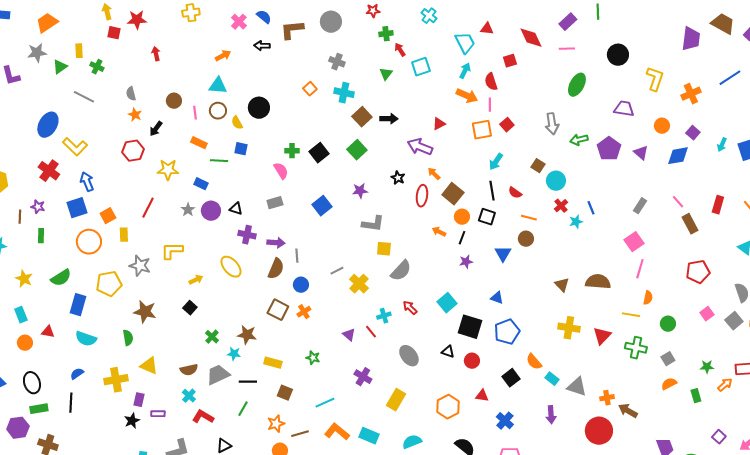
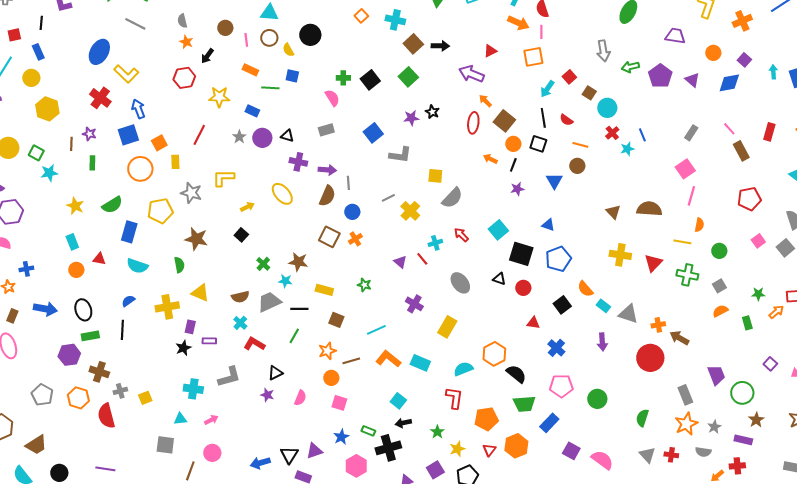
red square: (507, 125) -> (569, 77), moved
cyan arrow: (722, 145) -> (773, 72), turned 152
black star: (398, 178) -> (432, 112), moved
gray L-shape: (373, 224) -> (400, 155), moved
orange hexagon: (448, 407) -> (494, 354), moved

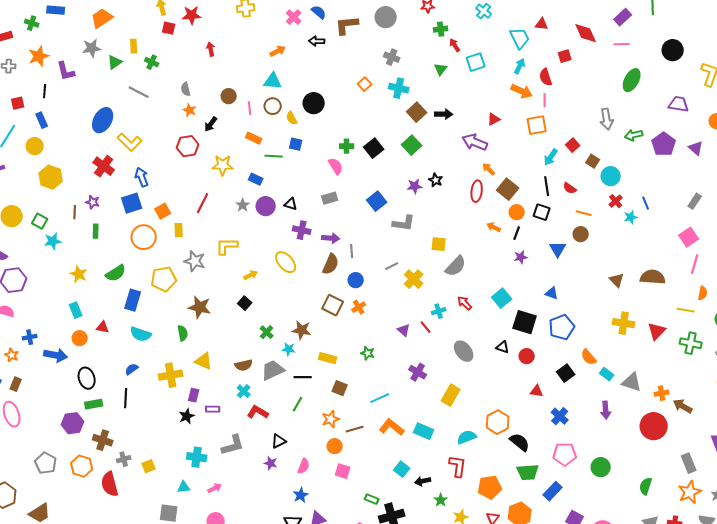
blue arrow: (45, 309) -> (56, 355), moved
black arrow: (403, 423) -> (423, 481), moved
blue star: (341, 437) -> (301, 495), moved

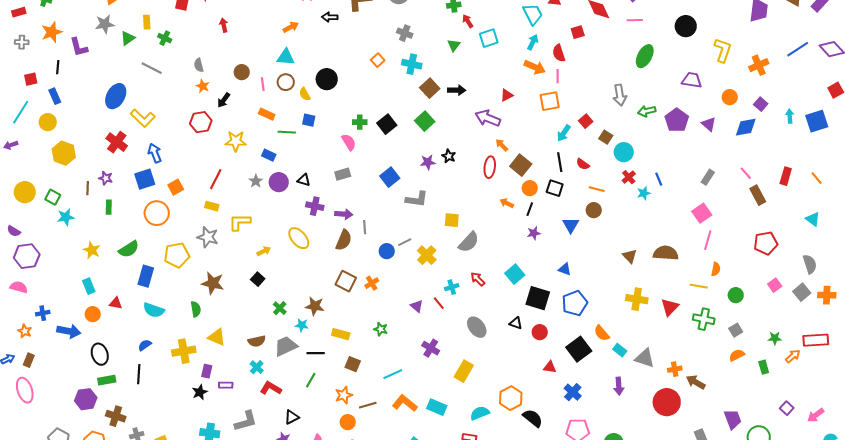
yellow rectangle: (179, 230) -> (212, 206), moved, turned -72
blue circle: (356, 280) -> (387, 251), moved
black square: (566, 373) -> (579, 349), size x1.4

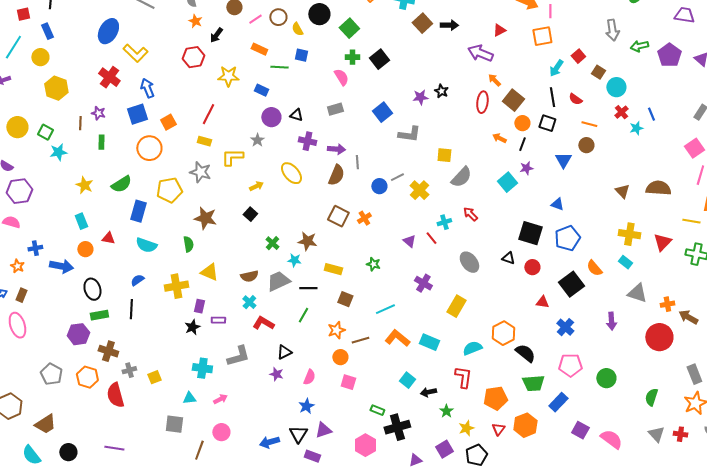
pink line: (263, 84) -> (255, 19), turned 64
green square: (425, 121) -> (349, 28), moved
gray star: (256, 181) -> (257, 140), moved
cyan square: (515, 274) -> (507, 182), moved
cyan rectangle: (620, 350) -> (625, 262), moved

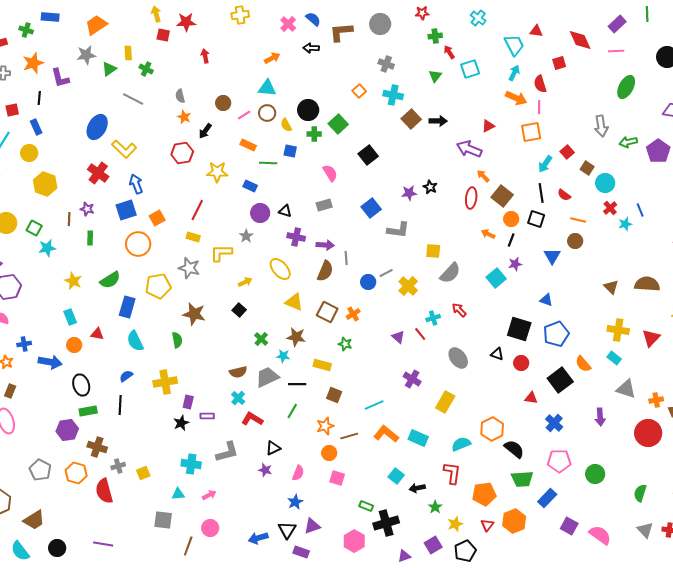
green cross: (352, 57) -> (314, 134), moved
cyan semicircle: (146, 245) -> (135, 341), turned 45
green star: (373, 264) -> (345, 344), moved
yellow triangle: (209, 272) -> (294, 302), moved

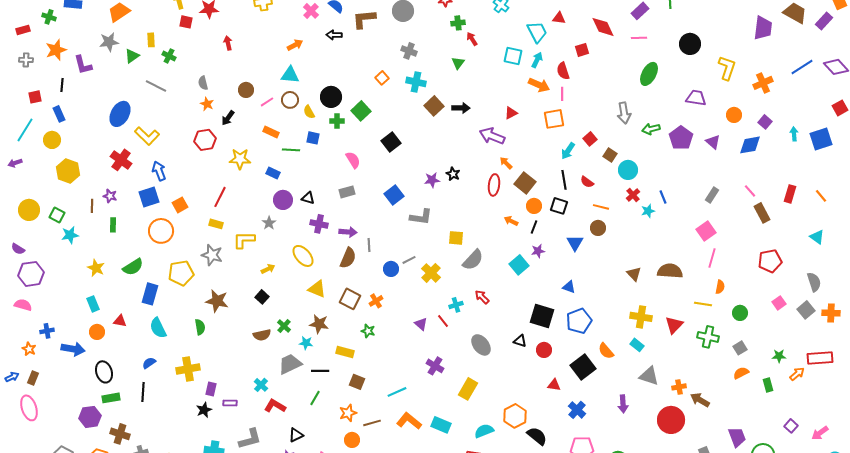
cyan square: (470, 69) -> (513, 56), moved, turned 30
brown semicircle: (238, 372) -> (262, 335), moved

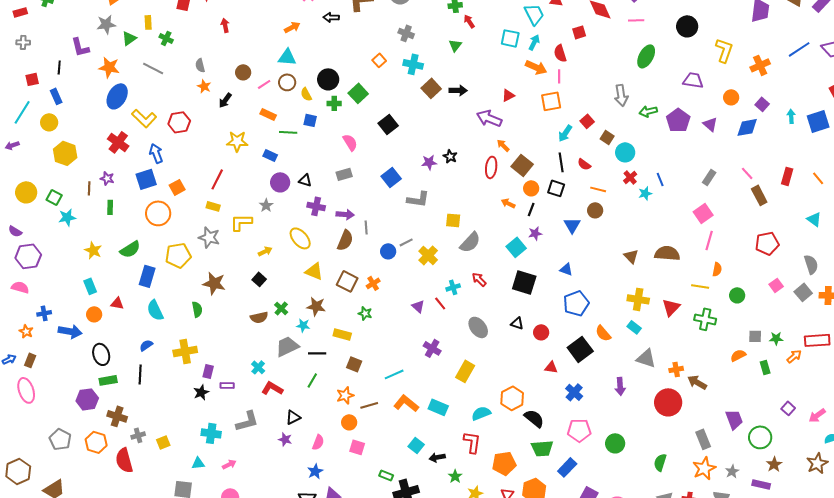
orange star: (56, 50) -> (109, 67), moved, turned 30
red hexagon: (205, 140) -> (179, 122), moved
black square: (542, 316) -> (524, 282), moved
gray square: (740, 348) -> (755, 336), moved, turned 32

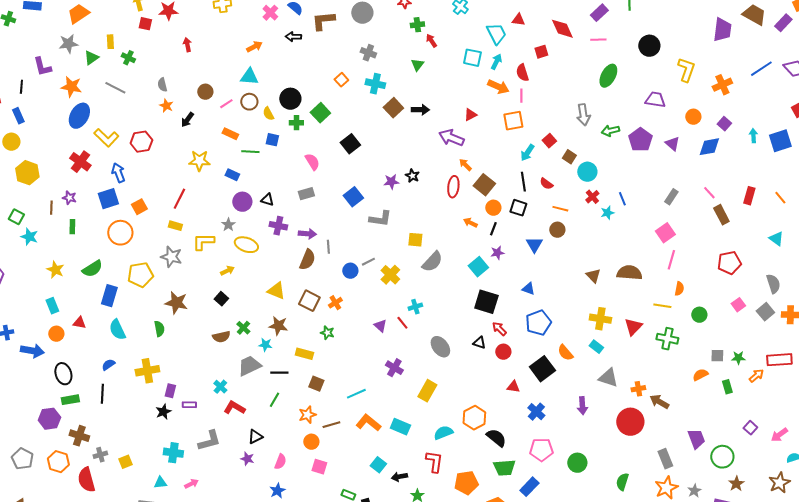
cyan star: (67, 217) -> (29, 237), turned 30
yellow ellipse: (300, 238) -> (246, 245), moved, turned -30
red arrow: (479, 279) -> (499, 329), moved

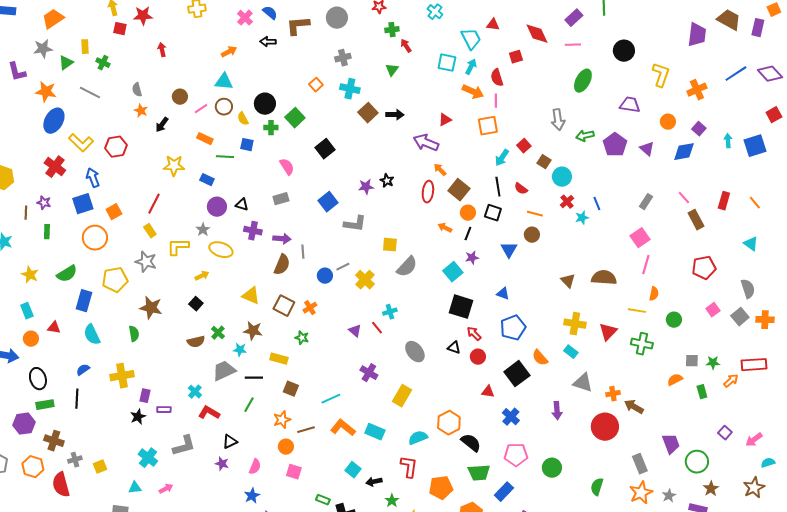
purple rectangle: (783, 23) -> (758, 28), turned -30
gray cross: (368, 53) -> (343, 58), turned -35
yellow rectangle: (175, 226) -> (150, 231), turned 40
cyan cross: (173, 453) -> (148, 458), turned 30

